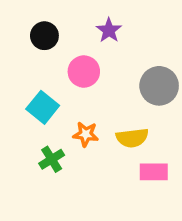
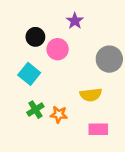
black circle: (44, 36) -> (35, 37), moved
orange star: (86, 134) -> (59, 114), moved
pink rectangle: (154, 172) -> (98, 129), moved

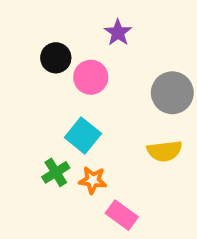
cyan square: (29, 74) -> (83, 135), moved
yellow semicircle: (91, 95) -> (165, 151), moved
pink rectangle: (98, 129) -> (122, 215), moved, turned 36

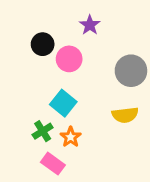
orange star: (93, 180) -> (71, 137), turned 30
pink rectangle: (122, 215) -> (53, 164), moved

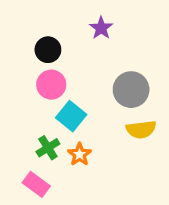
pink circle: (69, 59) -> (51, 85), moved
gray circle: (131, 71) -> (131, 90), moved
pink rectangle: (53, 164) -> (36, 184), moved

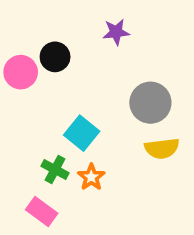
purple star: (101, 28) -> (116, 32), turned 30
pink circle: (51, 85) -> (21, 72), moved
green cross: (48, 148) -> (55, 169), turned -30

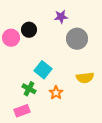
gray circle: (150, 103) -> (77, 39), moved
orange star: (91, 177) -> (56, 93), moved
pink rectangle: (42, 211) -> (22, 111), turned -56

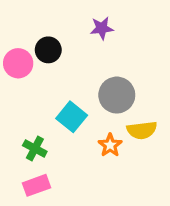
gray circle: (77, 39) -> (117, 95), moved
green cross: (29, 89) -> (35, 149), moved
orange star: (56, 93) -> (110, 145), moved

